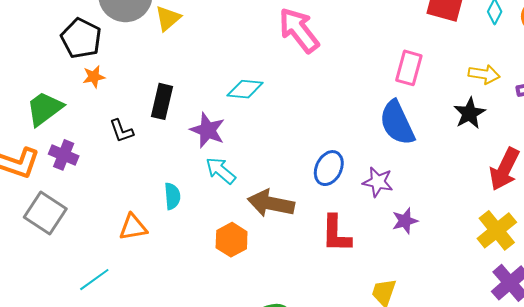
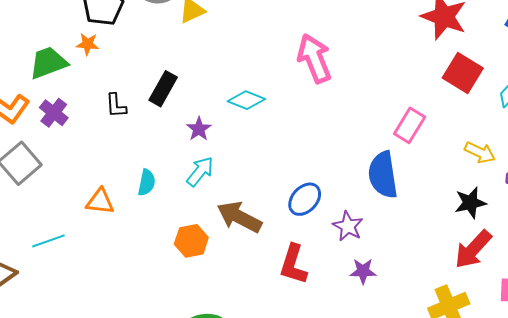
orange star: (94, 77) -> (88, 44), moved
black star: (470, 113) -> (470, 203), moved
purple star: (208, 130) -> (199, 129), size x0.7
cyan arrow: (221, 171) -> (200, 171), turned 72

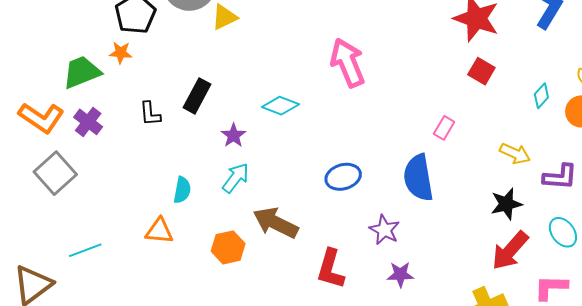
red square: (463, 73) -> (481, 71), moved, size x0.7
pink rectangle: (410, 125) -> (444, 128), size x0.7
blue ellipse: (305, 199) -> (343, 177), moved, turned 32
orange triangle: (100, 201) -> (159, 231), moved

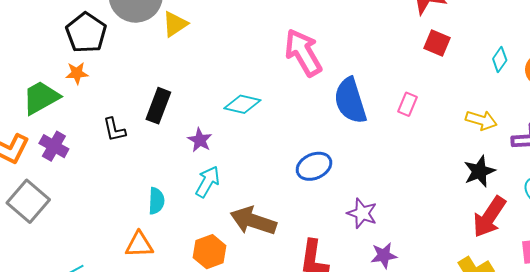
blue semicircle: (418, 178) -> (350, 101), moved

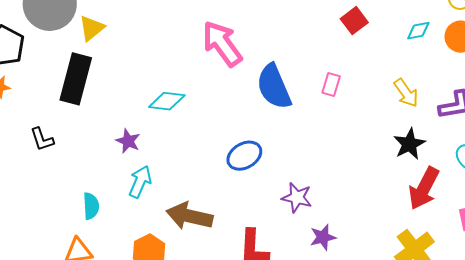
red square: (437, 43) -> (354, 21), turned 36
cyan diamond: (500, 59) -> (418, 31), turned 50
black rectangle: (158, 106) -> (76, 79), moved, size x1.4
yellow arrow: (481, 120) -> (406, 93), turned 44

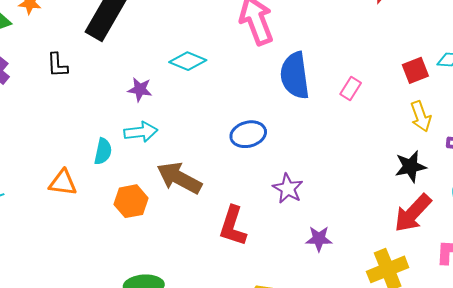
red square: (354, 21) -> (415, 70), moved
purple star: (128, 141) -> (140, 89), turned -30
cyan arrow: (140, 182) -> (141, 132), turned 44
cyan semicircle: (91, 206) -> (103, 151), moved
purple star: (323, 237) -> (319, 239), moved

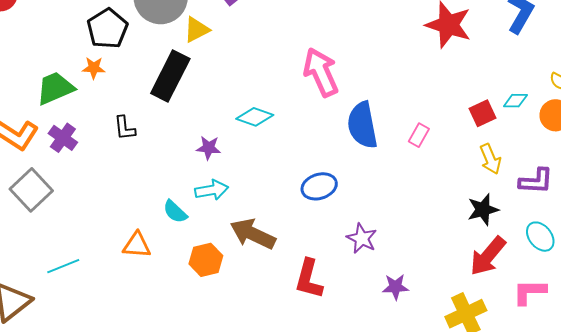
cyan semicircle: (103, 151) -> (175, 212), turned 124

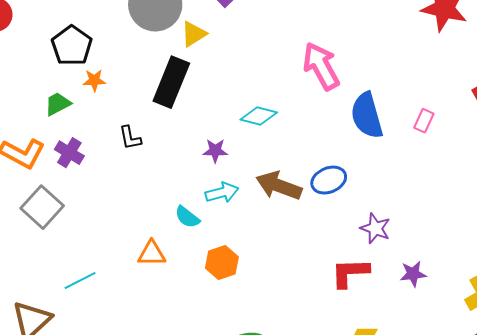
black pentagon: (107, 29) -> (72, 46), moved
green trapezoid: (55, 88) -> (58, 104), size x0.7
brown arrow: (253, 234) -> (279, 186), moved
red L-shape: (309, 279) -> (350, 273), moved, turned 78

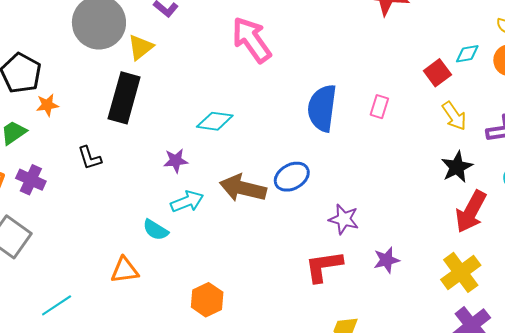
pink arrow: (321, 66) -> (252, 40), moved
blue semicircle: (367, 115) -> (322, 108), turned 30
orange hexagon: (222, 263) -> (207, 300), moved

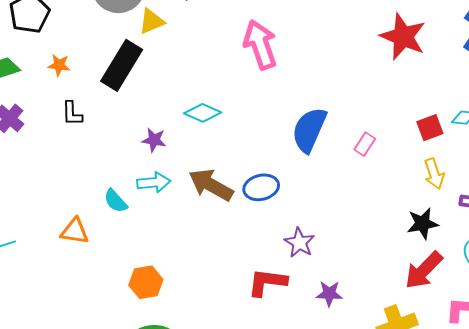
orange star: (47, 105) -> (59, 65), moved

